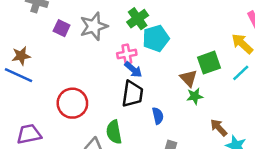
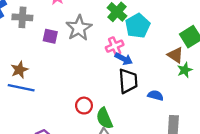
red circle: (72, 103) -> (84, 106), moved, size x0.6
blue semicircle: (158, 116) -> (155, 95), turned -49
green semicircle: (114, 132) -> (104, 118), moved

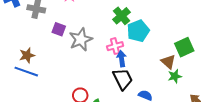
gray star: (79, 28) -> (81, 39), moved
blue arrow: (124, 59) -> (122, 59), turned -133
black trapezoid: (128, 81) -> (123, 79), turned -30

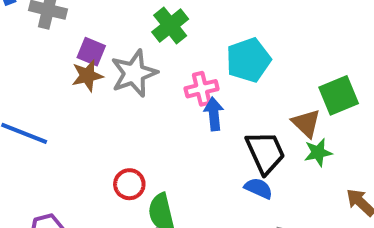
green cross: (121, 16) -> (170, 25), moved
brown star: (27, 55) -> (87, 76), moved
black trapezoid: (123, 79) -> (265, 152), moved

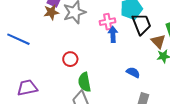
black trapezoid: (265, 152) -> (141, 24), moved
red circle: (129, 184) -> (70, 59), moved

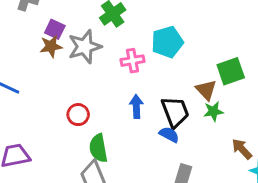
black trapezoid: (141, 24) -> (175, 112), moved
blue arrow: (113, 34) -> (136, 107), moved

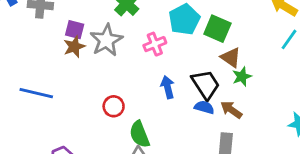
green square: (231, 71) -> (217, 29), moved, turned -36
brown arrow: (242, 149) -> (231, 110), moved

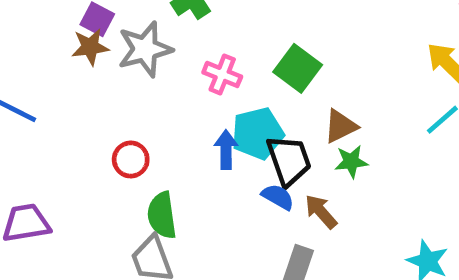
cyan pentagon: (184, 19) -> (258, 133), moved
green square: (217, 29) -> (298, 68), moved
pink cross: (155, 44) -> (222, 74), turned 30
brown triangle: (231, 57) -> (340, 126), turned 45

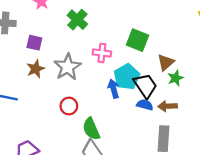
brown star: (90, 47) -> (36, 69), moved
gray star: (145, 49) -> (68, 67), moved
brown arrow: (321, 212) -> (168, 106), turned -36

